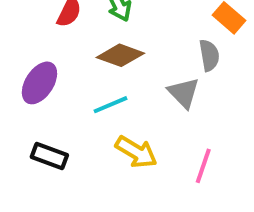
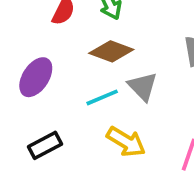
gray triangle: (184, 93) -> (143, 86), moved
black rectangle: (49, 156) -> (45, 145), turned -48

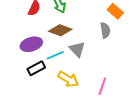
purple ellipse: (36, 77) -> (31, 44), moved, turned 40
black rectangle: (45, 145) -> (36, 68), moved

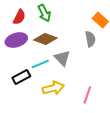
purple ellipse: (31, 44) -> (16, 40), moved
yellow arrow: (68, 79) -> (53, 88), turned -45

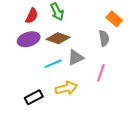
gray triangle: (62, 58) -> (75, 58), turned 48
black rectangle: (21, 77) -> (34, 97), moved
pink line: (87, 95) -> (101, 73), moved

